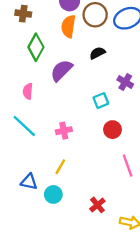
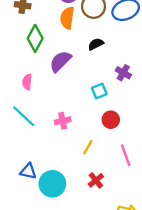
yellow line: (60, 167) -> (88, 147), moved
cyan circle: (53, 194) -> (52, 184), size x1.5
red cross: (97, 205) -> (96, 180), moved

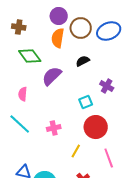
green diamond: (35, 38) -> (30, 56), turned -65
red circle: (111, 120) -> (96, 127), size x1.5

